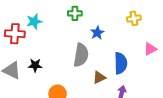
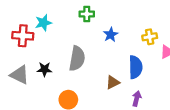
yellow cross: (134, 18) -> (150, 37), moved
gray semicircle: (81, 55) -> (77, 58), moved

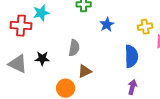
gray semicircle: (77, 58) -> (74, 48), size x0.7
brown triangle: (113, 82) -> (85, 71), moved

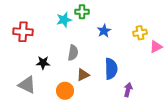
cyan star: (41, 13) -> (64, 20), moved
blue semicircle: (131, 56) -> (111, 69), moved
gray triangle: (18, 64) -> (27, 85), moved

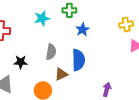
green cross: (82, 12) -> (69, 10), moved
yellow cross: (140, 33) -> (126, 24), moved
blue semicircle: (111, 69) -> (78, 60), moved

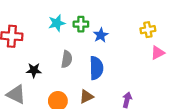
green cross: (69, 10) -> (81, 24), moved
brown triangle: (61, 74) -> (86, 97), moved

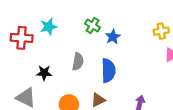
cyan star: (57, 23) -> (49, 27), moved
green cross: (81, 24) -> (93, 26), turned 32

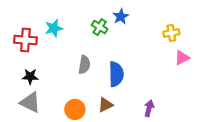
blue star: (113, 37) -> (121, 16), moved
black star: (44, 73) -> (30, 76), moved

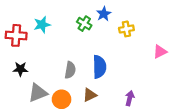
yellow cross: (171, 33) -> (126, 29), moved
gray semicircle: (84, 65) -> (70, 70), moved
gray triangle: (30, 102) -> (38, 93), moved, turned -48

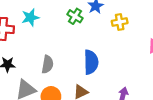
gray semicircle: (70, 70) -> (48, 64), moved

